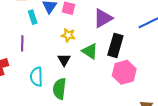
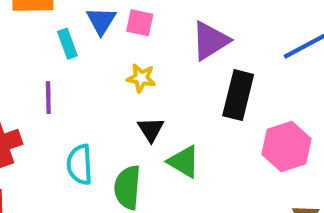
green triangle: (90, 51) -> (184, 162), moved
black triangle: (64, 60) -> (151, 129), moved
pink hexagon: (124, 72) -> (287, 147), moved

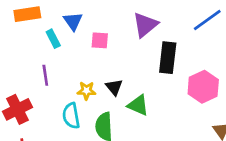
pink square: (140, 23) -> (100, 40), moved
yellow star: (141, 78) -> (86, 91), moved

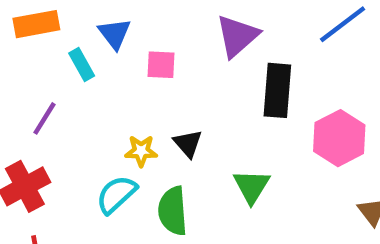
purple line: (45, 75) -> (45, 118), moved, turned 42
green triangle: (138, 105) -> (252, 186), moved, turned 40
cyan semicircle: (71, 116) -> (116, 194), turned 60

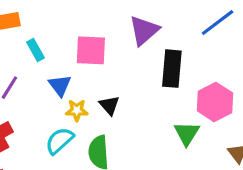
blue triangle: (115, 34) -> (60, 85), moved
pink square: (161, 65) -> (91, 50), size x1.5
green triangle: (252, 186) -> (187, 133), moved

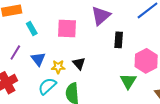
black rectangle: (172, 69) -> (119, 40), size x0.7
blue triangle: (60, 85) -> (38, 59), moved

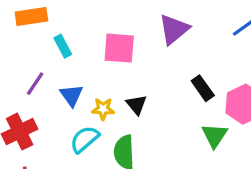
black rectangle: (119, 40) -> (203, 88), moved, turned -42

